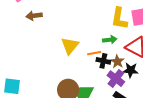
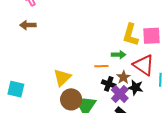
brown arrow: (34, 16) -> (28, 25), moved
yellow triangle: (70, 46) -> (62, 77), moved
black cross: (103, 61) -> (109, 84), moved

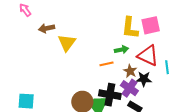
brown arrow: (28, 25) -> (47, 28), moved
yellow triangle: (62, 77) -> (67, 43), moved
black cross: (109, 84) -> (110, 95), moved, size x1.5

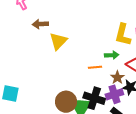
purple cross: (129, 88) -> (114, 94), turned 30

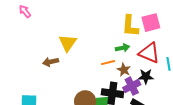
brown arrow: (40, 24) -> (51, 62), moved
brown star: (117, 77) -> (124, 70), moved

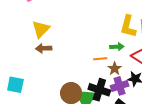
yellow triangle: (68, 43) -> (41, 29), moved

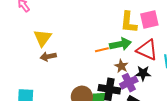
green arrow: (117, 47) -> (120, 44), size x1.5
orange line: (100, 59) -> (102, 50), moved

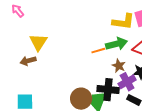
yellow L-shape: (129, 22) -> (123, 22), turned -85
brown arrow: (48, 56) -> (28, 61), moved

